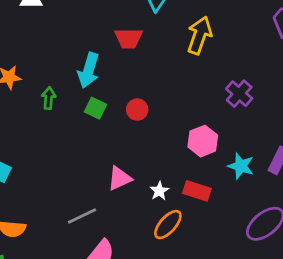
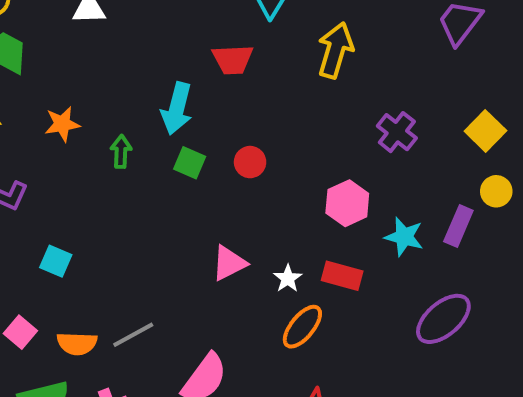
gray line: (82, 216) -> (133, 335), moved

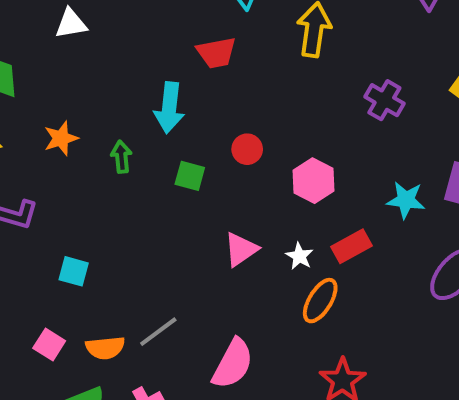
green square: (190, 163) -> (190, 176), moved
pink hexagon: (347, 203) -> (314, 181), moved
red rectangle: (342, 276) -> (351, 246), turned -36

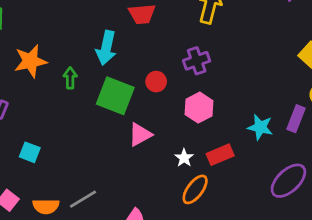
purple cross: (384, 100) -> (197, 61), moved, turned 35
orange star: (61, 138) -> (30, 61), size x1.4
green square: (190, 176) -> (115, 96), size x1.8
pink triangle: (241, 249) -> (140, 135), moved

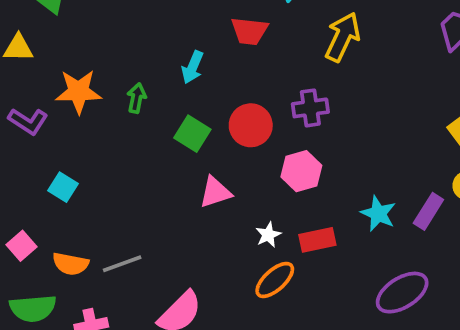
cyan arrow: (106, 48) -> (193, 67), size x0.7
orange star: (30, 61) -> (78, 92), moved
red circle: (156, 82) -> (251, 125), size x1.5
green square: (115, 96) -> (192, 134), size x0.7

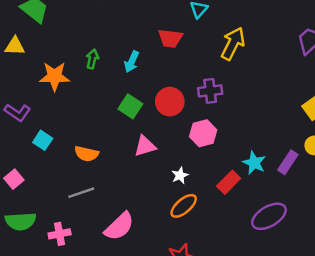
green arrow: (137, 98) -> (92, 59), moved
purple L-shape: (28, 121) -> (17, 112), moved
red rectangle: (317, 240) -> (229, 182), moved, turned -35
orange semicircle: (71, 264) -> (87, 154), moved

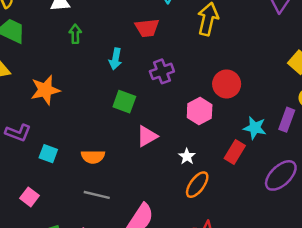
green arrow: (92, 59) -> (75, 34), moved
purple cross: (210, 91) -> (162, 71), moved
red circle: (170, 102) -> (227, 84), moved
gray line: (81, 193) -> (97, 195), turned 45

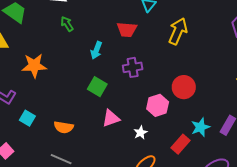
green arrow: (75, 34) -> (67, 24), turned -42
cyan star: (255, 128) -> (200, 127), turned 30
white star: (187, 156) -> (141, 133), moved

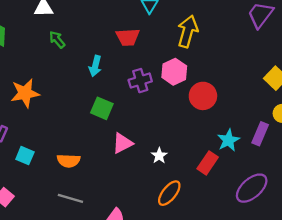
pink hexagon: (158, 105) -> (174, 72), moved

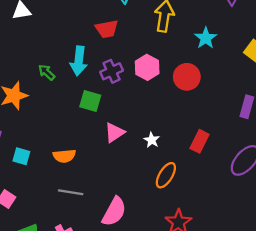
green arrow: (57, 40) -> (47, 72), moved
cyan arrow: (95, 66) -> (79, 61), size x1.4
pink hexagon: (174, 72) -> (147, 67), moved
purple cross: (140, 81) -> (112, 71), moved
cyan star: (228, 140) -> (206, 38), moved

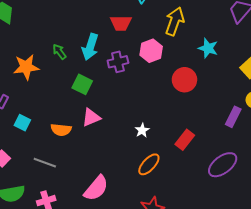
cyan star: (206, 38) -> (208, 48), turned -30
pink hexagon: (147, 67) -> (151, 51), moved
green square: (90, 101) -> (82, 84), moved
pink triangle: (114, 132) -> (91, 117), moved
gray line: (71, 192) -> (45, 163), moved

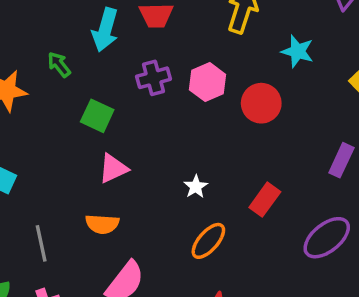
cyan arrow: (90, 47) -> (105, 30), moved
pink hexagon: (151, 51) -> (207, 82), moved
orange semicircle: (61, 130) -> (102, 224), moved
gray line: (45, 163) -> (41, 243), turned 60

